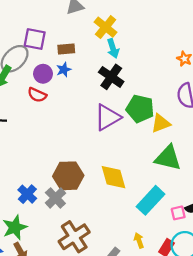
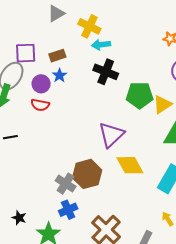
cyan arrow: (113, 48) -> (101, 45), turned 114
purple triangle: (107, 117) -> (111, 135), moved
blue cross: (27, 194) -> (68, 210), moved, turned 36
gray cross: (55, 198) -> (66, 184), moved

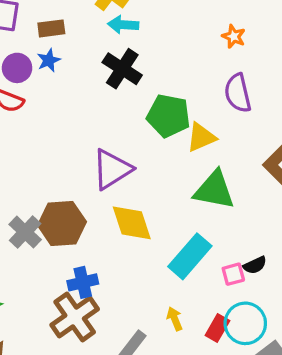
blue cross: (68, 210) -> (83, 282), moved

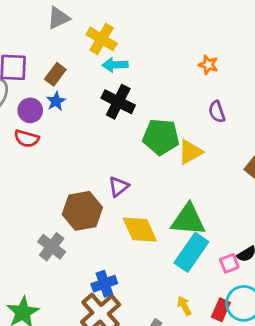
brown rectangle: (51, 28) -> (55, 74), turned -40
purple semicircle: (238, 93) -> (217, 112), size x0.7
purple triangle: (112, 169) -> (118, 187), size x0.6
green triangle: (214, 190) -> (188, 220), moved
brown hexagon: (62, 223) -> (82, 211), moved

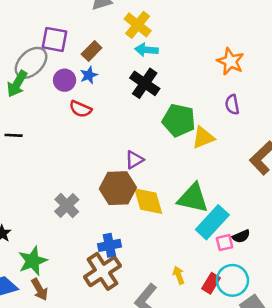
orange star: (208, 65) -> (230, 61), size x1.5
red semicircle: (27, 139) -> (80, 109), moved
brown hexagon: (82, 211) -> (118, 188), moved
cyan rectangle: (191, 252) -> (212, 222), moved

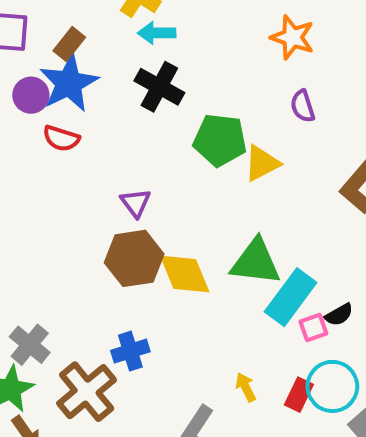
blue star: (89, 75) -> (69, 83), size x2.0
purple triangle: (134, 160) -> (136, 203), moved, turned -30
gray cross: (67, 206) -> (30, 345), moved
brown cross: (102, 271) -> (87, 392), moved

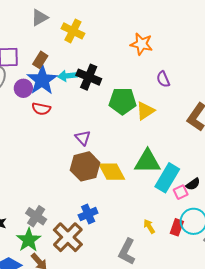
cyan arrow: (157, 33) -> (67, 76), moved
orange star: (292, 37) -> (141, 44), moved

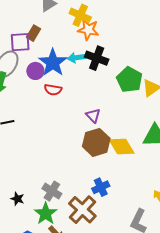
orange star: (141, 44) -> (88, 30), moved
brown rectangle: (40, 60) -> (33, 33), moved
green pentagon: (123, 101) -> (129, 80), turned 30

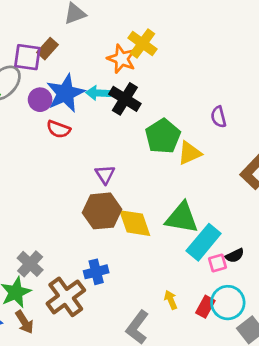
yellow cross: (80, 15) -> (142, 44), moved

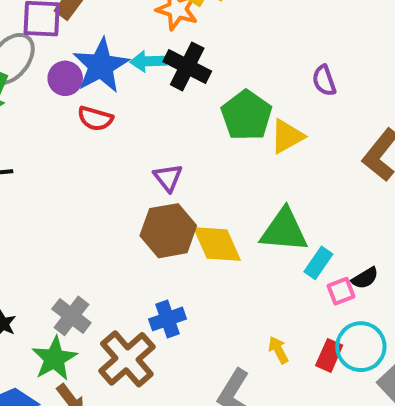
cyan rectangle: (204, 242) -> (318, 263), size x0.6

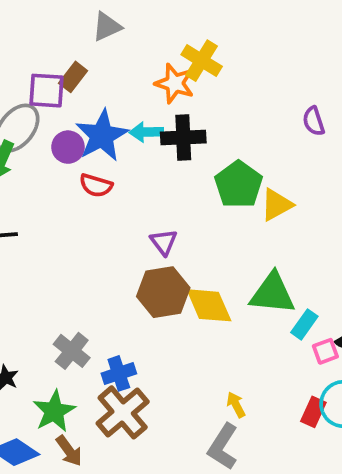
black cross: (187, 66) -> (183, 137), turned -30
purple semicircle: (324, 81) -> (314, 121), moved
gray cross: (71, 316) -> (72, 351), moved
blue cross: (167, 319) -> (119, 373), moved
yellow arrow: (278, 350) -> (236, 405), moved

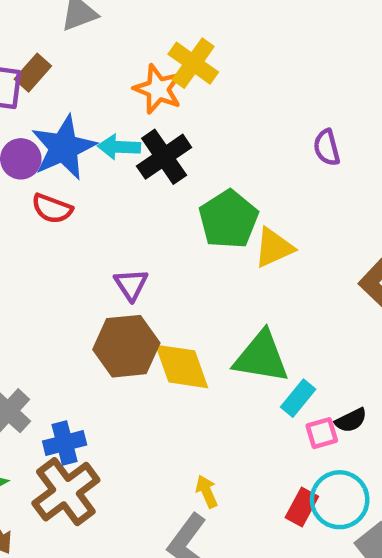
black cross: (183, 137) -> (164, 157), turned -36

